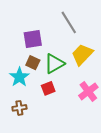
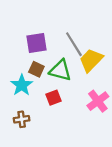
gray line: (69, 22) -> (74, 44), moved
green triangle: (54, 64) -> (60, 70), turned 45

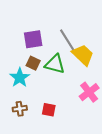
yellow trapezoid: (91, 60) -> (83, 55), turned 90
red square: (53, 98) -> (49, 110), moved, turned 32

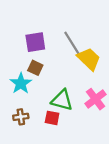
green triangle: (55, 64) -> (62, 100), moved

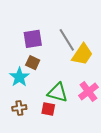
yellow trapezoid: (89, 59) -> (82, 54), turned 80

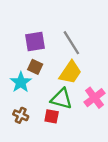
yellow trapezoid: (82, 54) -> (70, 72), moved
brown cross: (19, 108) -> (21, 115), turned 32

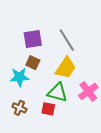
cyan star: (21, 82) -> (19, 77), turned 30

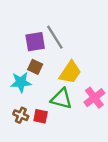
gray line: (67, 40) -> (55, 37), moved
red square: (48, 109) -> (41, 116), moved

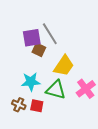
brown square: (35, 67) -> (39, 50), moved
cyan star: (21, 82) -> (31, 82), moved

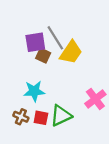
yellow trapezoid: (64, 66) -> (71, 52), moved
green triangle: (56, 90) -> (61, 116), moved, turned -40

